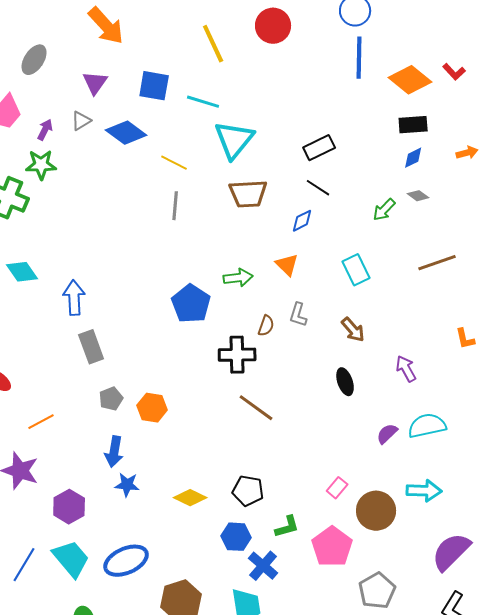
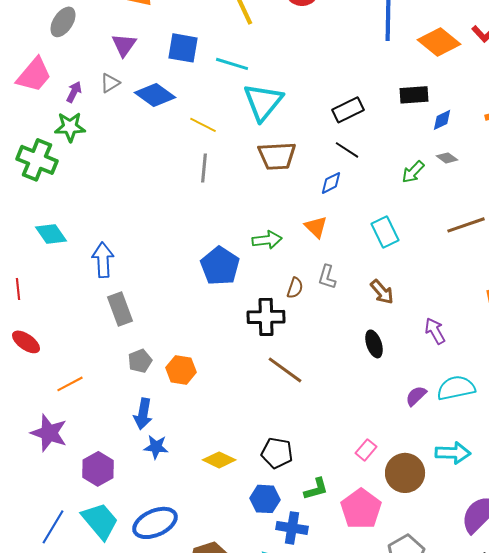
black rectangle: (413, 125) -> (414, 95), moved
blue cross: (263, 566) -> (292, 528), turned -32

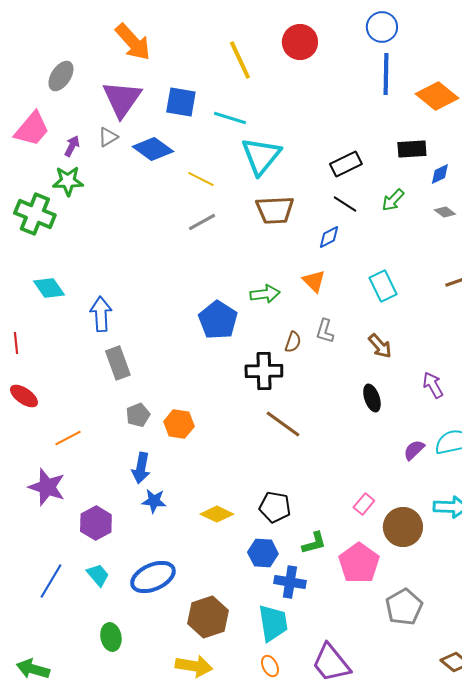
purple triangle: (124, 45) -> (122, 99), size x1.6
gray line: (204, 168) -> (202, 222), turned 56
green arrow: (413, 172) -> (393, 200), moved
cyan trapezoid: (100, 521) -> (98, 575), size x0.6

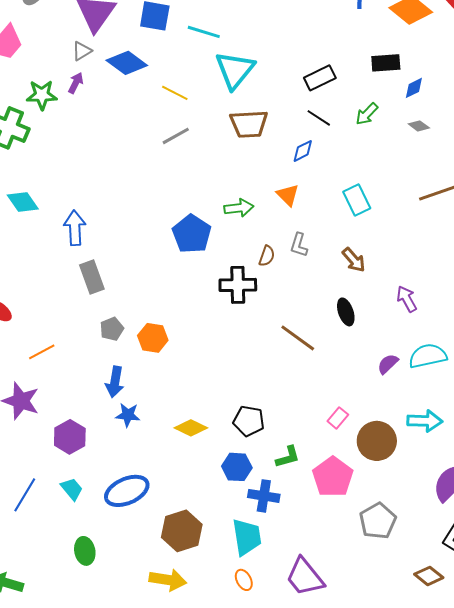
purple arrow: (72, 146) -> (76, 83), moved
brown line: (283, 424) -> (298, 338), moved

